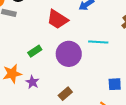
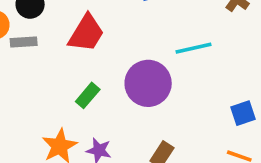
red trapezoid: (58, 19) -> (86, 33), moved, turned -75

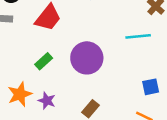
cyan line: (193, 48) -> (138, 36), moved

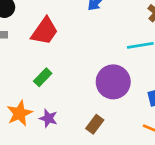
purple circle: (87, 58) -> (113, 82), moved

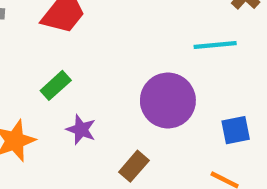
purple star: (48, 118) -> (81, 130), moved

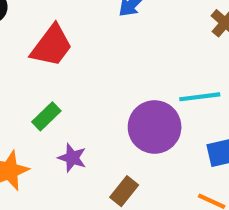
cyan line: (215, 45) -> (200, 97), moved

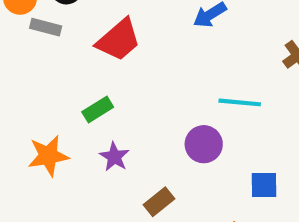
cyan line: (200, 97) -> (240, 102), moved
purple circle: (155, 127) -> (204, 144), size x0.7

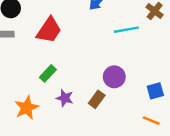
cyan line: (240, 102) -> (126, 30), moved
brown rectangle: (159, 202) -> (97, 99), moved

